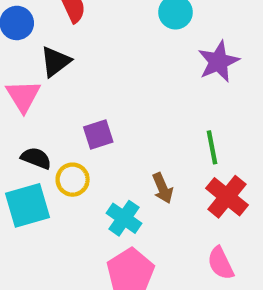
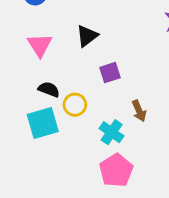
black triangle: (55, 62) -> (87, 36), moved
purple square: (98, 135) -> (110, 73), moved

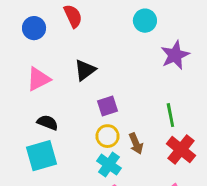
pink triangle: (40, 45) -> (39, 79), turned 35
yellow circle: (75, 105) -> (107, 136), moved

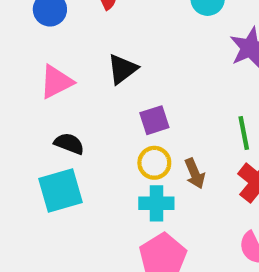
cyan cross: (109, 165) -> (156, 203), turned -35

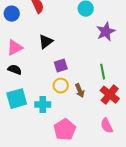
black semicircle: (69, 144) -> (15, 70), moved
cyan cross: (156, 203) -> (43, 105), moved

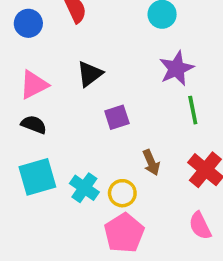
purple star: (106, 32) -> (177, 68), moved
green line: (103, 72) -> (193, 110), moved
yellow circle: (61, 86) -> (122, 193), moved
cyan cross: (43, 105) -> (84, 188), turned 35

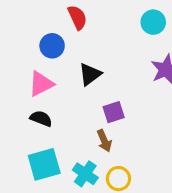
blue circle: (28, 23) -> (52, 46), moved
brown arrow: (151, 162) -> (104, 141), moved

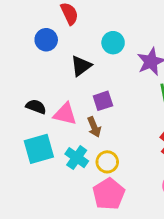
cyan circle: (153, 22) -> (113, 43), moved
pink triangle: (41, 84) -> (65, 114), moved, turned 40

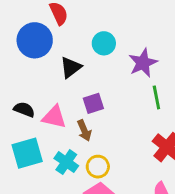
blue circle: (46, 40) -> (35, 40), size x1.5

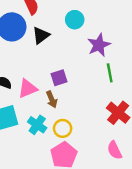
cyan circle: (104, 43) -> (75, 20), moved
black triangle: (71, 67) -> (41, 35), moved
pink triangle: (54, 117) -> (28, 89), turned -35

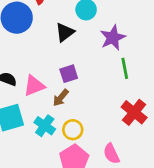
black triangle: (41, 35) -> (65, 32), moved
brown arrow: (52, 99) -> (61, 98), turned 63
pink semicircle: (115, 150) -> (111, 154), moved

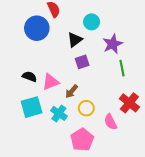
purple square: (69, 74) -> (82, 62), moved
yellow circle: (73, 130) -> (86, 108), moved
pink semicircle: (111, 154) -> (110, 122), moved

